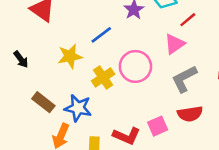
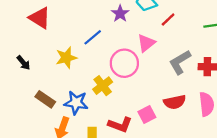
pink triangle: (175, 44) -> (146, 43), moved
yellow cross: (103, 77) -> (103, 86), moved
gray L-shape: (184, 79) -> (180, 62), moved

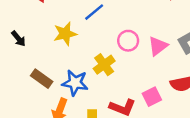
pink triangle: (146, 43) -> (158, 46), moved
pink circle: (124, 63) -> (128, 41), size x0.7

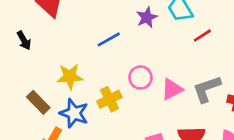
yellow star: (65, 34) -> (70, 77), moved
black arrow: (18, 39) -> (24, 40), moved

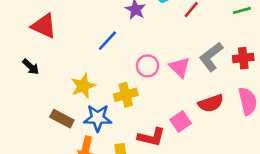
pink triangle: (172, 89) -> (180, 67), turned -30
yellow cross: (109, 99) -> (126, 95), turned 30

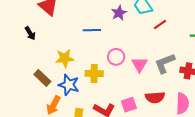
blue line: (107, 41) -> (92, 30), turned 30

